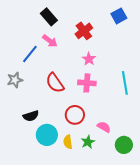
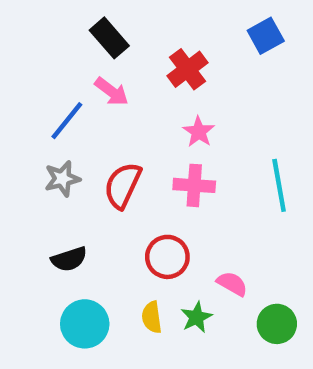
gray star: (15, 80) -> (62, 179), moved
red semicircle: (55, 83) -> (123, 185), turned 60
cyan circle: (47, 135) -> (85, 324), moved

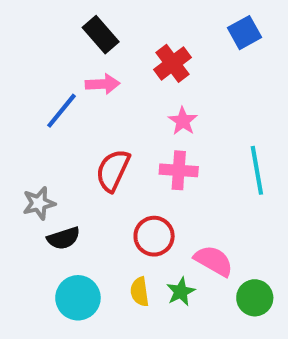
pink arrow: (112, 92) -> (103, 84), turned -40
gray star: (62, 179) -> (39, 203), moved
pink semicircle: (232, 284) -> (214, 261), size x1.4

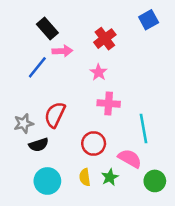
black rectangle: (101, 35) -> (47, 29), moved
pink star: (183, 121) -> (99, 72), moved
red semicircle: (113, 170) -> (55, 115), moved
cyan line: (257, 170) -> (144, 129), moved

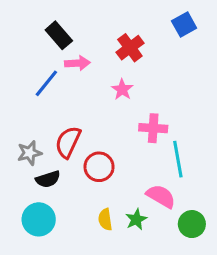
pink cross: (109, 104) -> (153, 128), moved
red circle: (94, 143) -> (99, 167), moved
cyan circle: (47, 181) -> (39, 219), moved

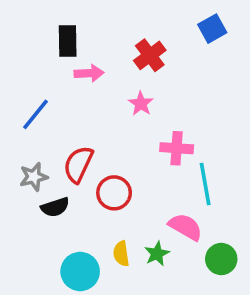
black rectangle: (59, 35) -> (68, 41), turned 40
blue line: (46, 83) -> (35, 114), moved
cyan circle: (39, 219) -> (80, 271), moved

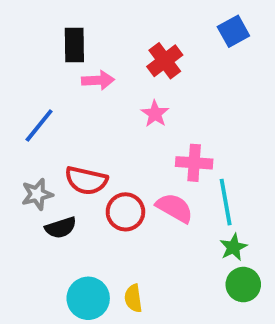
red semicircle: (78, 164) -> (86, 180), turned -102
pink semicircle: (185, 227) -> (175, 208), moved
yellow semicircle: (121, 254) -> (133, 298), moved
green star: (157, 254) -> (233, 247), moved

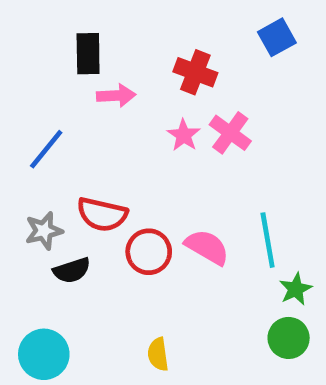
red cross: (165, 61) -> (195, 72), turned -32
pink cross: (194, 163) -> (230, 133), moved, turned 32
green star: (233, 247) -> (296, 289), moved
cyan circle: (88, 298) -> (44, 354), moved

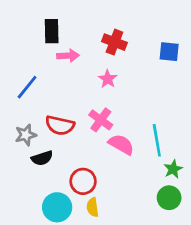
blue square: (277, 37) -> (169, 52), moved, turned 35
pink cross: (230, 133) -> (101, 120), moved
red circle: (149, 252) -> (83, 181), moved
cyan circle: (44, 354) -> (57, 207), moved

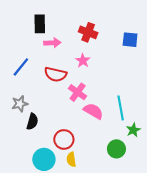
red semicircle: (60, 125) -> (56, 74), moved
black semicircle: (42, 158) -> (32, 122), turned -56
green circle: (169, 198) -> (116, 149), moved

